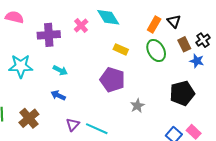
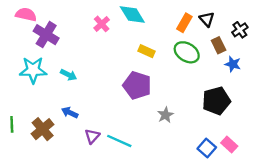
purple cross: (49, 35) -> (46, 35), moved, turned 35
black cross: (203, 40) -> (240, 30), moved
green ellipse: (156, 51) -> (187, 52), turned -30
cyan arrow: (60, 70) -> (69, 75), moved
blue arrow: (58, 95) -> (70, 113), moved

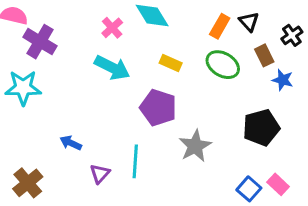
cyan arrow: (69, 75) -> (112, 68), moved, size x1.6
gray star: (165, 115) -> (195, 146), size x1.5
brown cross: (43, 129) -> (28, 183), moved
cyan line: (119, 141) -> (135, 161), moved, turned 70

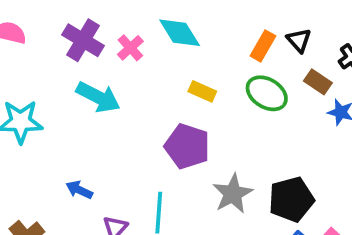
purple cross: (40, 42) -> (83, 40), moved
brown rectangle: (264, 55) -> (318, 82), turned -30
cyan arrow: (112, 68) -> (98, 97), moved
black pentagon: (261, 128) -> (291, 199), moved

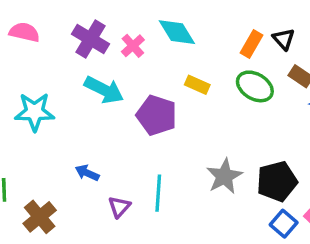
purple pentagon: (187, 146) -> (157, 115), moved

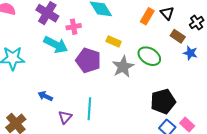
pink cross: (133, 46) -> (74, 27), moved, turned 32
green ellipse: (255, 86) -> (149, 56), moved
gray star: (224, 176) -> (123, 67), moved

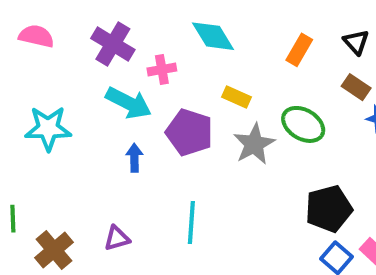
black triangle: (167, 13) -> (356, 42), moved
blue arrow: (45, 96) -> (134, 158), moved, turned 64
purple triangle: (65, 117) -> (117, 238), moved, turned 32

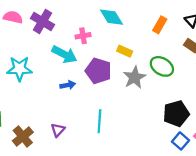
purple cross: (113, 44) -> (43, 22), moved
blue arrow: (134, 158) -> (68, 85), turned 80
purple triangle: (117, 238) -> (58, 130), turned -32

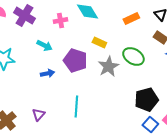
orange rectangle: (160, 25) -> (131, 18), turned 35
pink cross: (83, 36) -> (60, 20), moved
cyan arrow: (64, 54) -> (44, 45), size x0.7

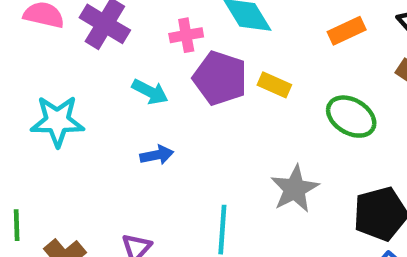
purple pentagon: (75, 60) -> (220, 78), moved
gray star: (108, 66) -> (295, 189), moved

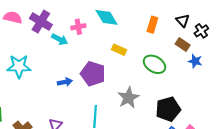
orange rectangle: (347, 31) -> (152, 25), turned -49
purple pentagon: (220, 78) -> (93, 74), moved
cyan arrow: (150, 92) -> (60, 39), moved

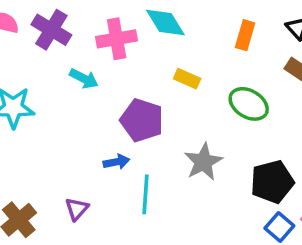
pink cross: (78, 27) -> (117, 39), size x1.5
cyan arrow: (60, 39) -> (84, 79), moved
blue arrow: (65, 82) -> (117, 162), moved

